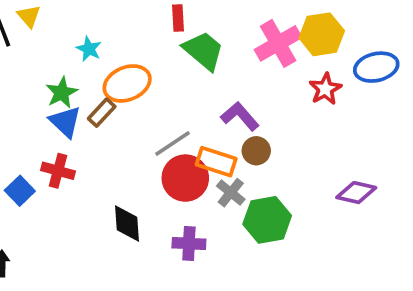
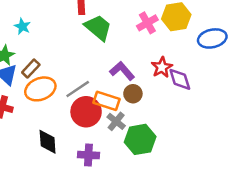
pink cross: (278, 43) -> (147, 23), size x0.7
orange ellipse: (127, 83) -> (40, 89), moved
red star: (325, 89) -> (162, 67), moved
purple diamond: (356, 193) -> (180, 79), moved, turned 60

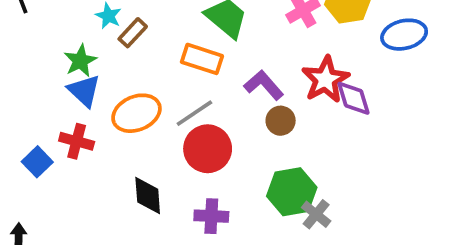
red star: (162, 67) -> (325, 79), size x1.4
brown rectangle: (31, 68) -> (133, 33), moved
orange rectangle: (106, 101) -> (202, 59), moved
gray cross: (116, 121) -> (316, 214), moved

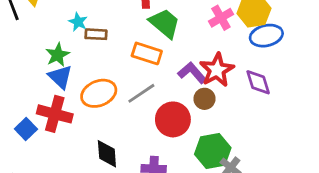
brown rectangle: (133, 33) -> (96, 34), turned 50
blue ellipse: (404, 35) -> (266, 36), moved
red star: (325, 79) -> (217, 70), moved
red cross: (77, 141) -> (55, 114), size x1.4
red circle: (208, 149) -> (173, 119), moved

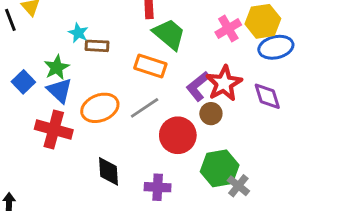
purple L-shape: (192, 73) -> (198, 86), turned -88
blue square: (26, 129) -> (23, 82), moved

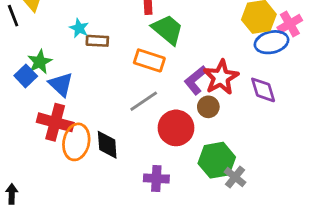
pink cross: (228, 29) -> (290, 24), moved
green star: (57, 67) -> (40, 62), moved
orange ellipse: (100, 108) -> (76, 142), moved, turned -56
black diamond: (109, 171) -> (107, 145), moved

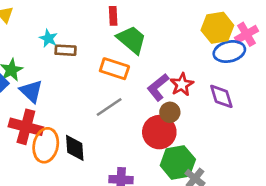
red star: (221, 77) -> (182, 85), size x0.7
red circle: (176, 128) -> (159, 132), moved

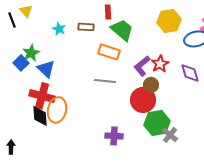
yellow hexagon: (217, 28) -> (169, 21), moved
brown rectangle: (66, 50) -> (86, 27), moved
gray line: (109, 107) -> (105, 81), turned 40
black diamond: (75, 148) -> (40, 116), moved

